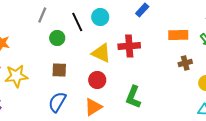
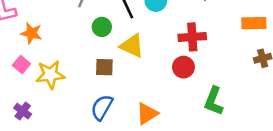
yellow triangle: (101, 53) -> (132, 46), moved
red circle: (97, 80) -> (183, 67), moved
green L-shape: (133, 97) -> (214, 101), moved

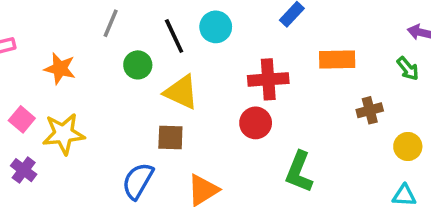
orange rectangle: (254, 23) -> (337, 60), moved
orange star: (31, 33) -> (60, 69), moved
brown square: (104, 67) -> (170, 137), moved
purple cross: (23, 111) -> (24, 170), moved

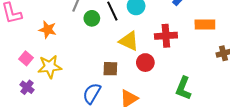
green circle: (138, 65) -> (92, 18), moved
yellow triangle: (181, 92) -> (129, 41), moved
red circle: (256, 123) -> (145, 63), moved

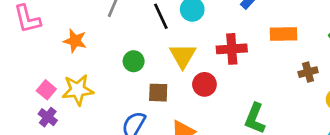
green circle: (92, 18) -> (134, 61), moved
yellow triangle: (129, 41) -> (183, 56), turned 35
pink square: (26, 58) -> (46, 90), moved

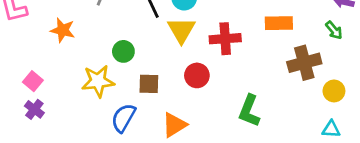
yellow triangle: (183, 56) -> (181, 30), moved
brown cross: (308, 72) -> (304, 63), size x1.6
yellow star: (78, 90) -> (98, 81), moved

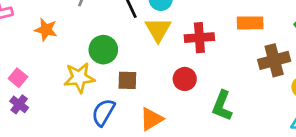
green circle: (123, 51) -> (103, 50), size x1.4
red circle: (197, 75) -> (185, 79), moved

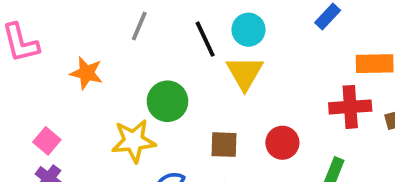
red cross: (199, 38) -> (350, 107), moved
brown square: (127, 80) -> (224, 145), moved

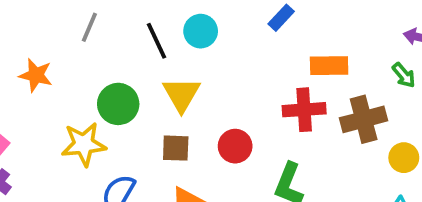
yellow triangle: (245, 73) -> (181, 94), moved

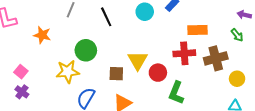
cyan circle: (201, 31) -> (145, 12), moved
yellow triangle: (181, 94) -> (138, 60), moved
red circle: (235, 146) -> (158, 73), moved

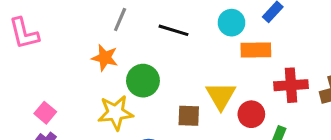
black line: (106, 17) -> (173, 30), turned -48
orange rectangle: (197, 30) -> (256, 50), moved
orange star: (42, 35) -> (105, 58), moved

